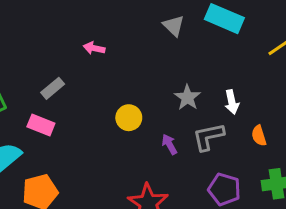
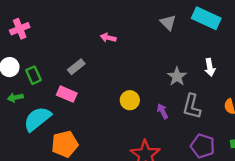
white arrow: (232, 102) -> (210, 67), moved
yellow circle: (129, 118) -> (130, 100), moved
gray L-shape: (208, 137) -> (192, 106), turned -65

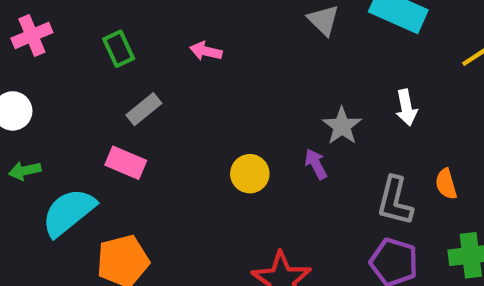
green rectangle: (33, 75) -> (119, 49), moved
gray L-shape: (192, 106) -> (395, 201), moved
purple arrow: (163, 111) -> (316, 164), moved

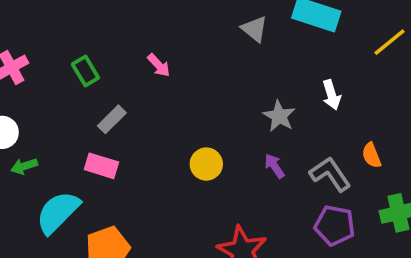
pink arrow: (206, 51) -> (159, 65), turned -140
purple arrow: (316, 164) -> (274, 166), moved
green arrow: (25, 171) -> (24, 166), moved
gray L-shape: (395, 201) -> (330, 174), turned 138

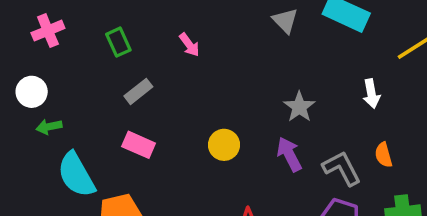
white arrow: (332, 95) -> (371, 94), moved
pink rectangle: (101, 166) -> (139, 145), moved
purple arrow: (274, 166) -> (289, 154), size x1.4
cyan semicircle: (58, 212) -> (76, 175), turned -81

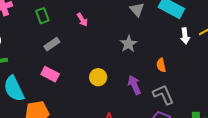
white arrow: (371, 94) -> (185, 36), moved
gray star: (299, 107) -> (129, 44), moved
orange semicircle: (384, 155) -> (161, 65), moved

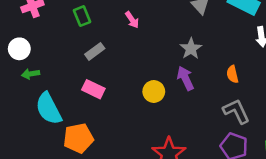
purple arrow: (134, 85) -> (185, 78), moved

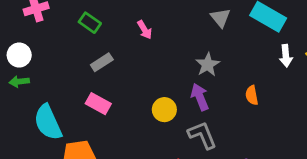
green rectangle: (82, 16) -> (90, 23), turned -36
green arrow: (31, 74) -> (19, 82), moved
gray L-shape: (236, 111) -> (202, 135), moved

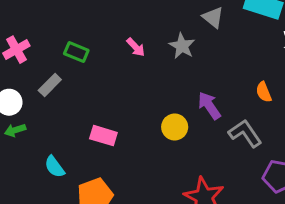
gray rectangle: (102, 62) -> (50, 85), moved
gray star: (208, 65) -> (182, 46), moved
cyan semicircle: (48, 122) -> (55, 167), size x0.6
gray L-shape: (202, 135) -> (245, 133), moved

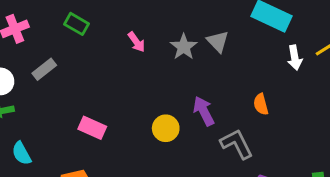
gray triangle: (213, 17) -> (218, 42), moved
green rectangle: (76, 52) -> (76, 24), moved
cyan semicircle: (55, 167) -> (21, 153), moved

